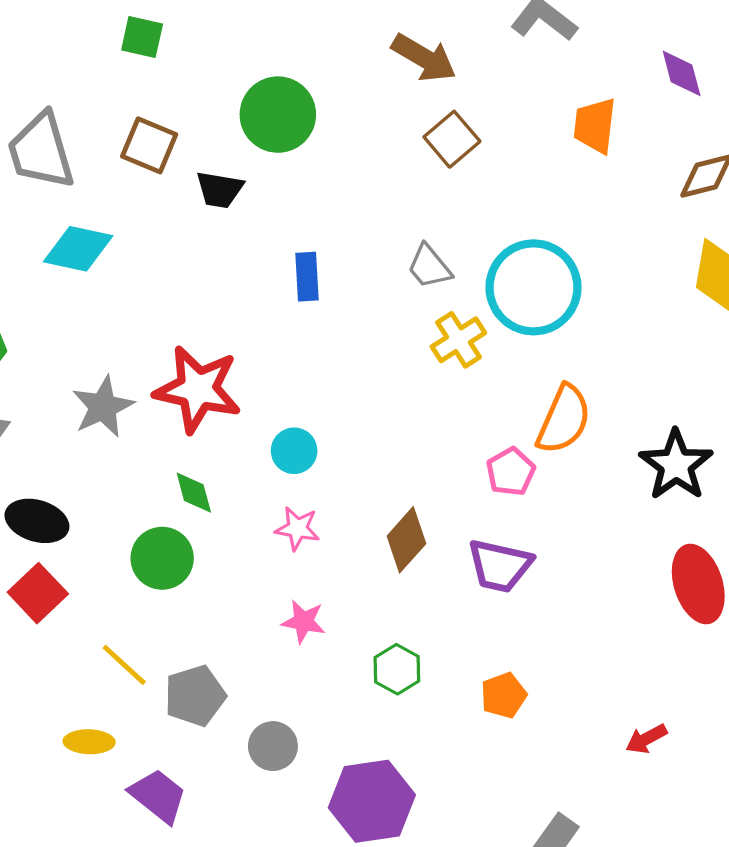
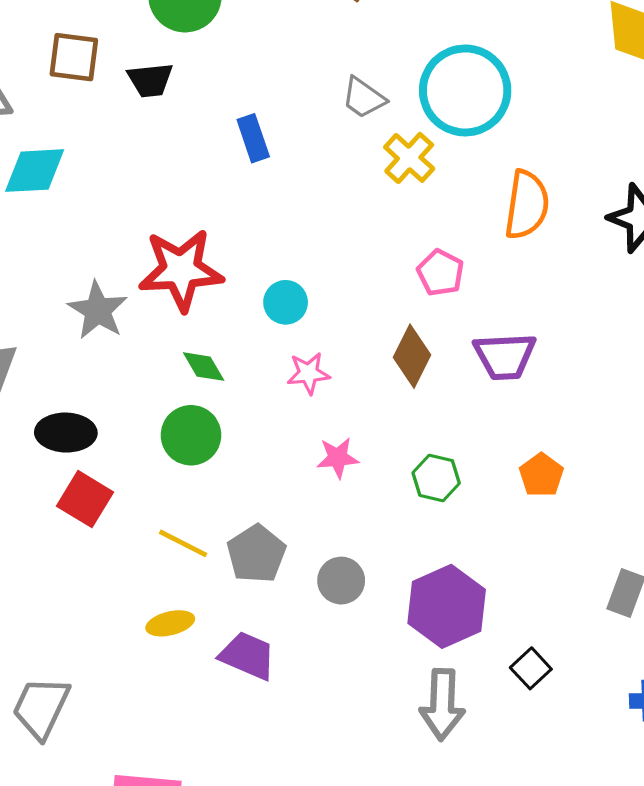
pink pentagon: (511, 472) -> (440, 273), moved

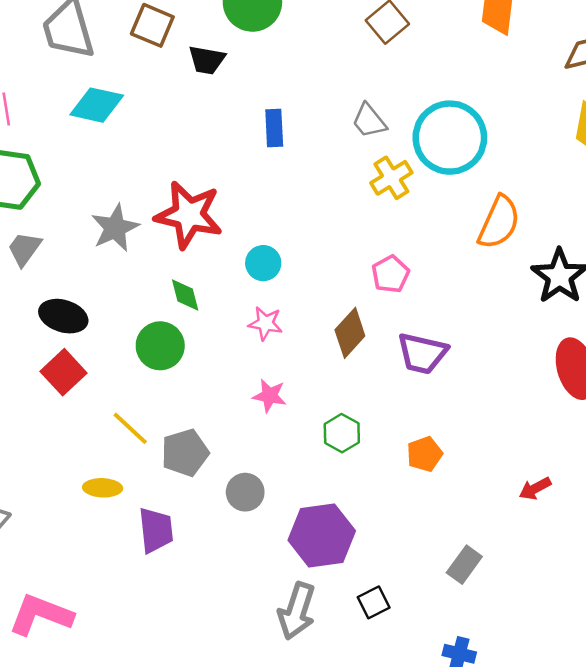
orange semicircle: (527, 205) -> (499, 222), moved
purple trapezoid: (248, 656) -> (156, 530), turned 45

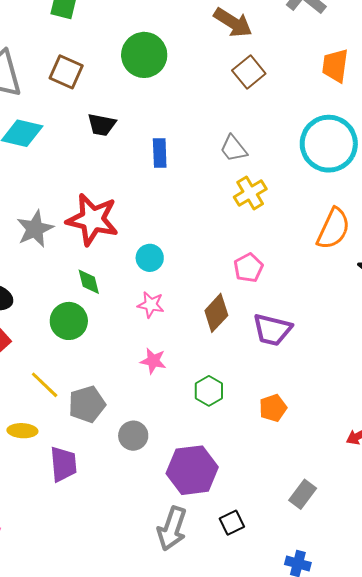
black trapezoid: (207, 60) -> (102, 125), moved
cyan circle: (450, 138) -> (329, 144), moved

